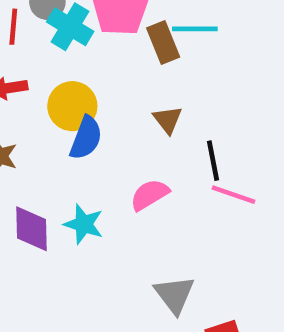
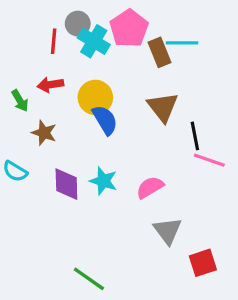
brown triangle: (168, 120) -> (163, 107), size x1.5
blue semicircle: (86, 138) -> (105, 120), turned -52
pink semicircle: (150, 195) -> (150, 187), moved

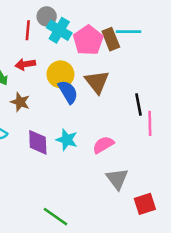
pink pentagon: (129, 28) -> (88, 40), moved
brown triangle: (163, 107) -> (97, 82), moved
pink line: (209, 160) -> (150, 123), turned 70

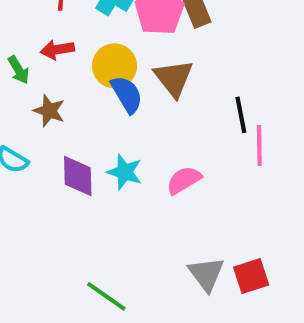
gray triangle: (117, 179) -> (206, 274), moved

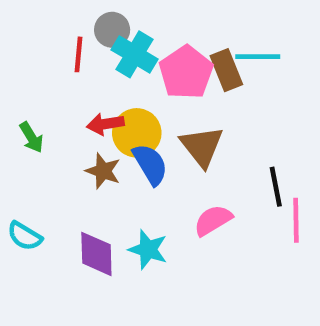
red arrow: (57, 50) -> (105, 124), moved
brown star: (49, 111) -> (103, 171), moved
pink semicircle: (184, 180) -> (213, 220), moved

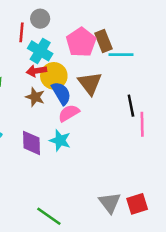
cyan cross: (135, 54) -> (40, 51), moved
cyan line: (258, 57) -> (121, 55), moved
pink semicircle: (213, 220) -> (69, 113), moved

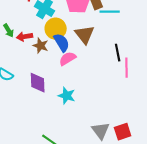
red arrow: (36, 71) -> (25, 37), moved
cyan star: (60, 140) -> (67, 96), moved

